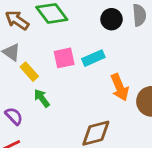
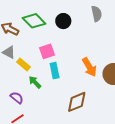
black circle: (112, 19) -> (63, 21), moved
cyan rectangle: (93, 58) -> (55, 71), moved, turned -70

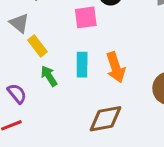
pink square: (47, 51) -> (86, 17), moved
orange arrow: (89, 67) -> (116, 67), moved

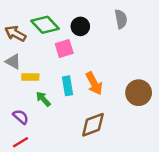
yellow rectangle: (37, 46) -> (30, 77), turned -42

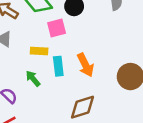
yellow rectangle: (30, 77) -> (39, 51), moved

